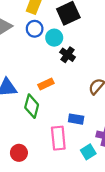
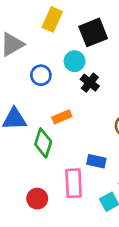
blue circle: (35, 29) -> (41, 75), moved
red circle: (19, 153) -> (37, 199), moved

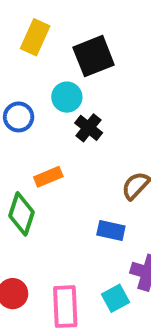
blue rectangle: (96, 161) -> (111, 230), moved
pink rectangle: (74, 183) -> (65, 307), moved

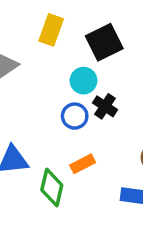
blue circle: (19, 117) -> (75, 116), moved
orange rectangle: (48, 177) -> (83, 164), moved

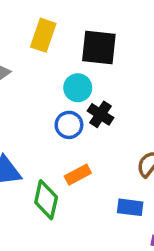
black square: (104, 42) -> (99, 47), turned 33

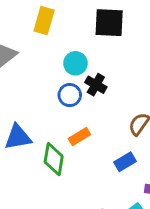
black square: (99, 47) -> (109, 23), moved
blue rectangle: (130, 207) -> (125, 162), turned -35

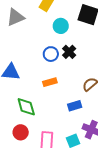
cyan circle: (75, 63) -> (61, 26), moved
green diamond: (54, 159) -> (26, 107), moved, turned -40

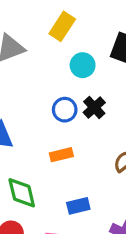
blue rectangle: (75, 106) -> (78, 206), moved

